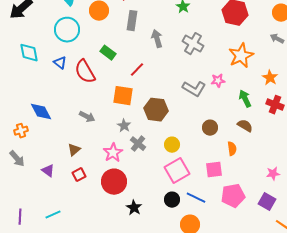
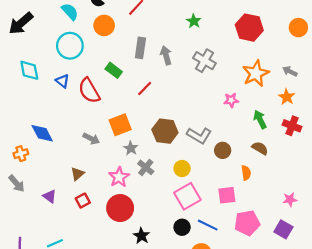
gray rectangle: (132, 21) -> (140, 48), moved
gray arrow: (277, 39) -> (290, 71), moved
gray L-shape: (194, 89) -> (199, 135), moved
orange square: (123, 96) -> (120, 125), moved, turned -30

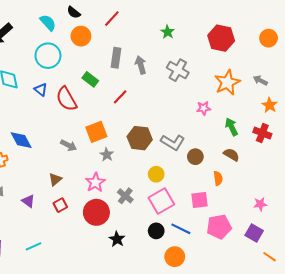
orange star: (287, 97) -> (270, 105), moved
gray cross: (146, 167) -> (125, 196), moved

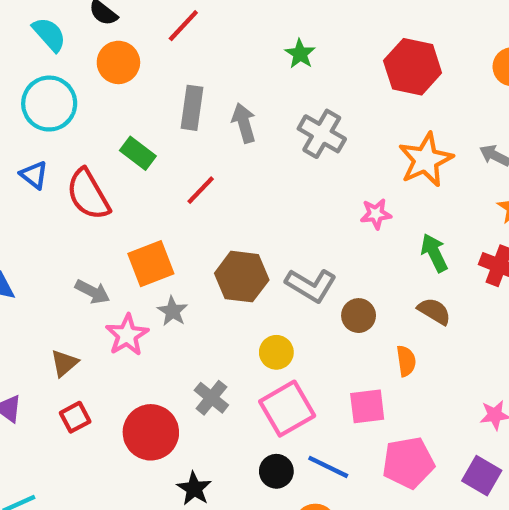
pink star: (95, 182) -> (127, 335), moved

